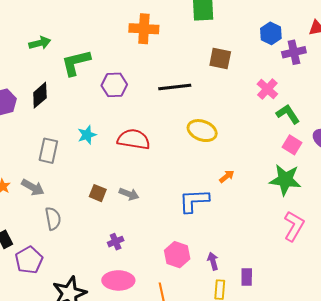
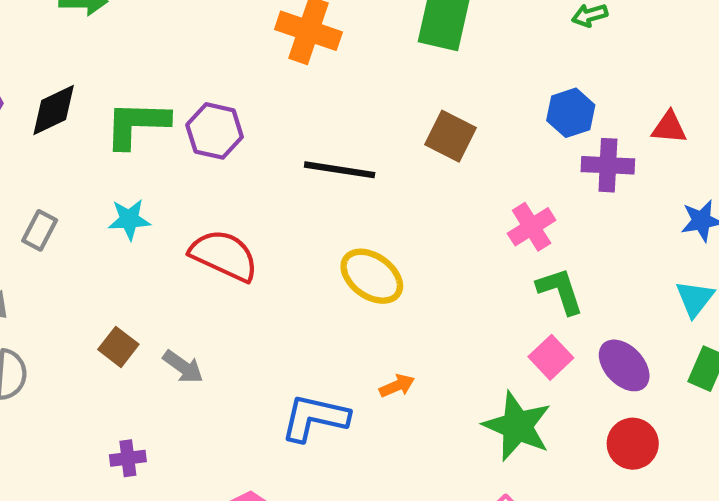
green L-shape: (76, 63) -> (137, 124), moved
gray rectangle: (48, 151) -> (40, 230), size x0.7

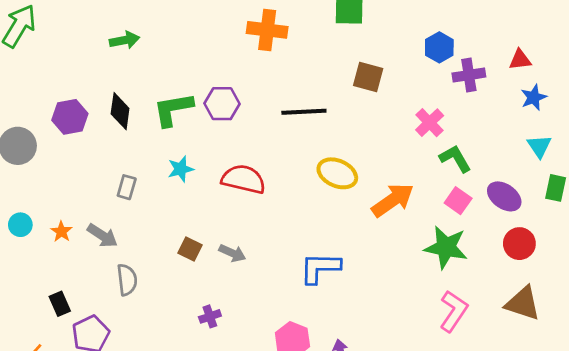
black diamond: (54, 110) -> (120, 111), turned -45
red triangle: (669, 127) -> (520, 60), moved
orange arrow: (397, 386) -> (393, 200), moved, size x2.0

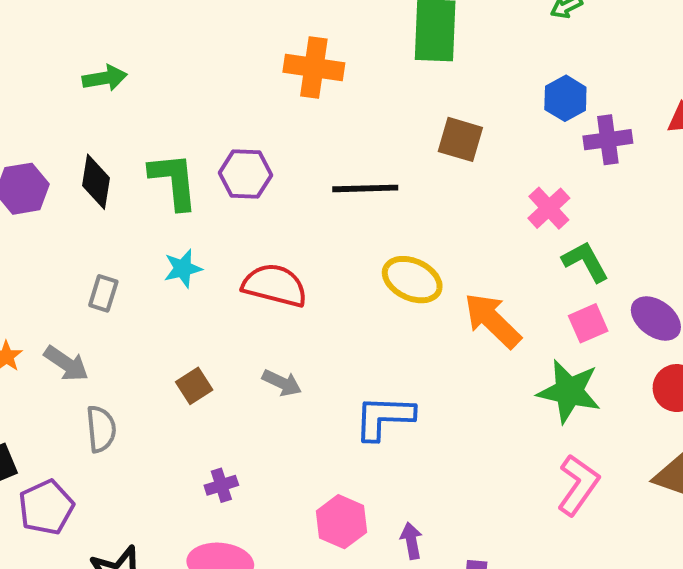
green L-shape: (173, 109) -> (174, 181), turned 93
orange arrow: (393, 200) -> (492, 320), turned -102
pink square: (458, 201) -> (588, 323), turned 30
brown square: (190, 249) -> (194, 386), turned 30
gray arrow: (232, 253) -> (282, 383), moved

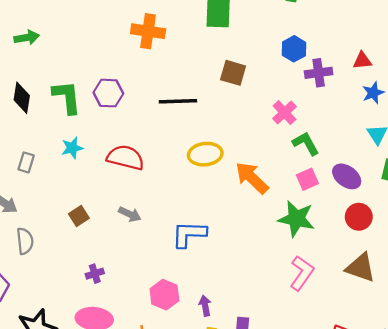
yellow ellipse: (412, 280) -> (205, 154), turned -32

